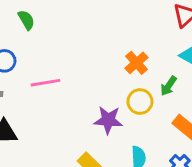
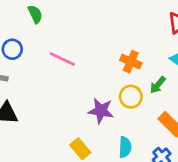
orange cross: (136, 63) -> (131, 62), turned -30
pink line: (45, 83) -> (62, 59), moved, turned 30

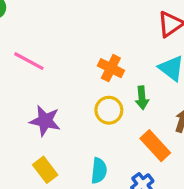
green arrow: (158, 85) -> (142, 98), turned -48
purple star: (101, 111) -> (45, 121), moved

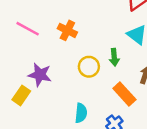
orange cross: (111, 68) -> (67, 30), moved
yellow rectangle: (45, 170) -> (21, 95), moved, turned 72

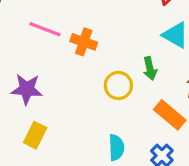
pink line: (28, 29) -> (45, 29), moved
purple star: (40, 75) -> (27, 89), moved

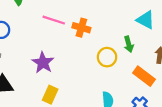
purple star: (27, 89) -> (43, 63), turned 30

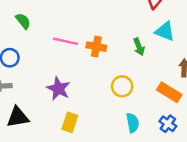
green arrow: (129, 44) -> (139, 47), moved
yellow circle: (107, 57) -> (122, 86), moved

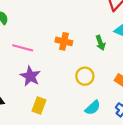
pink line: (66, 41) -> (23, 48), moved
cyan semicircle: (133, 123) -> (93, 108), turned 56

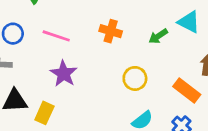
green arrow: (100, 43) -> (158, 36), turned 72
yellow rectangle: (39, 105) -> (44, 113), moved

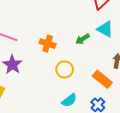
orange cross: (111, 31) -> (48, 44), moved

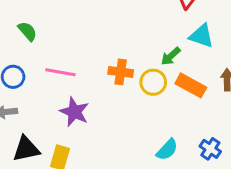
yellow circle: (65, 69) -> (153, 82), moved
orange rectangle: (102, 79) -> (191, 85), moved

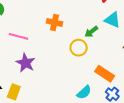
orange cross: (121, 72) -> (54, 22), moved
orange rectangle: (191, 85) -> (105, 74), moved

